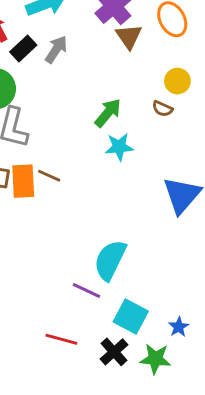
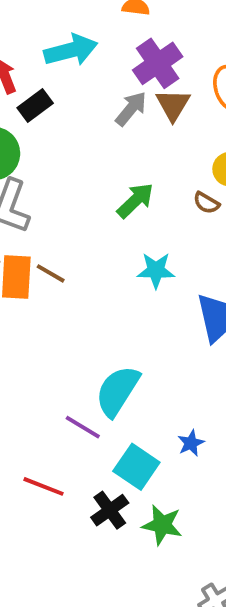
gray arrow: (56, 49) -> (131, 109), moved
cyan star: (119, 147) -> (156, 270), moved
blue star: (179, 327) -> (191, 443), moved

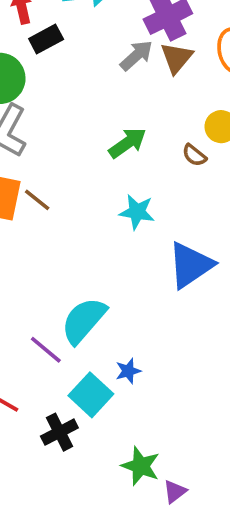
blue star: (191, 443) -> (128, 371), moved
green star: (162, 525) -> (141, 466), moved

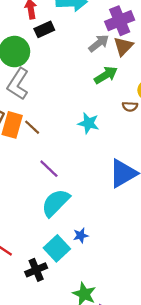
green arrow: (127, 143) -> (106, 75), moved
brown semicircle: (194, 155) -> (130, 106), turned -40
cyan star: (137, 212) -> (88, 123), moved
purple line: (46, 350) -> (49, 169), moved

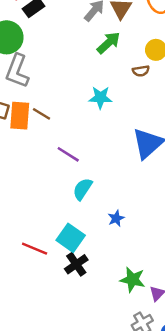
cyan semicircle: (56, 203) -> (83, 189), size x0.7
cyan square: (57, 248) -> (71, 238), moved

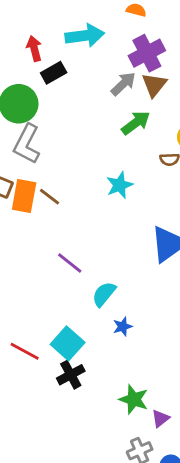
cyan star: (100, 98) -> (120, 185), turned -30
purple line: (68, 154) -> (70, 263), moved
cyan semicircle: (83, 189) -> (104, 294), moved

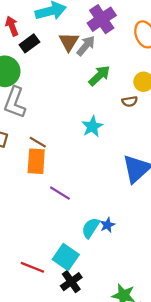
brown triangle: (154, 85) -> (69, 42), moved
orange rectangle: (24, 196) -> (36, 161), moved
cyan semicircle: (104, 294) -> (91, 228), moved
blue star: (123, 327) -> (107, 225), moved

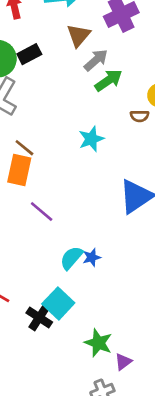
black rectangle: (29, 43) -> (29, 54), moved
gray arrow: (86, 46) -> (96, 60), moved
cyan square: (66, 257) -> (58, 303), moved
black cross: (71, 282) -> (39, 317), turned -30

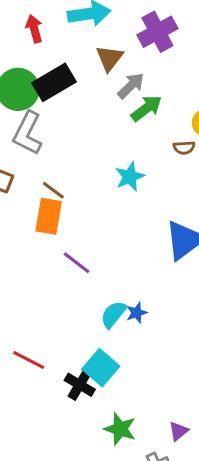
black rectangle: (29, 54) -> (54, 82), size x1.5
green star: (98, 343) -> (120, 429), moved

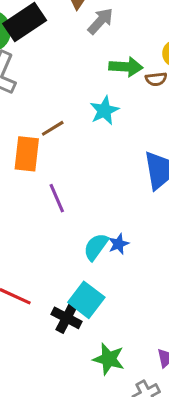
green arrow: (146, 108) -> (126, 67), moved, turned 44
brown line: (53, 190) -> (53, 128), moved, turned -65
purple line: (77, 263) -> (57, 198), turned 32

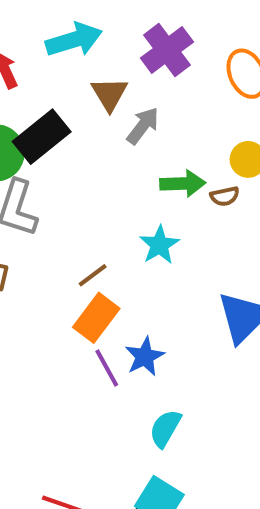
orange rectangle: (27, 154) -> (96, 318), moved, turned 36
blue star: (119, 244) -> (145, 357), moved, size x1.4

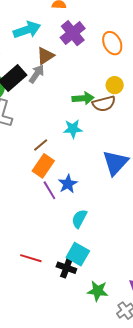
brown triangle: (109, 94) -> (45, 56), turned 30
gray arrow: (143, 126) -> (37, 74), moved
brown semicircle: (225, 196) -> (104, 104), size x1.6
cyan star: (159, 245) -> (73, 129), turned 30

